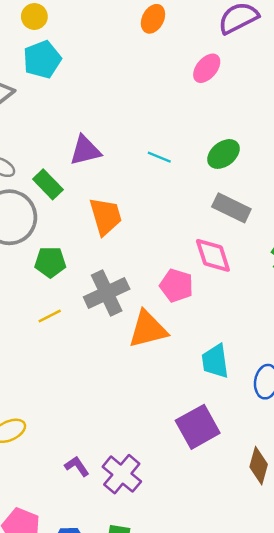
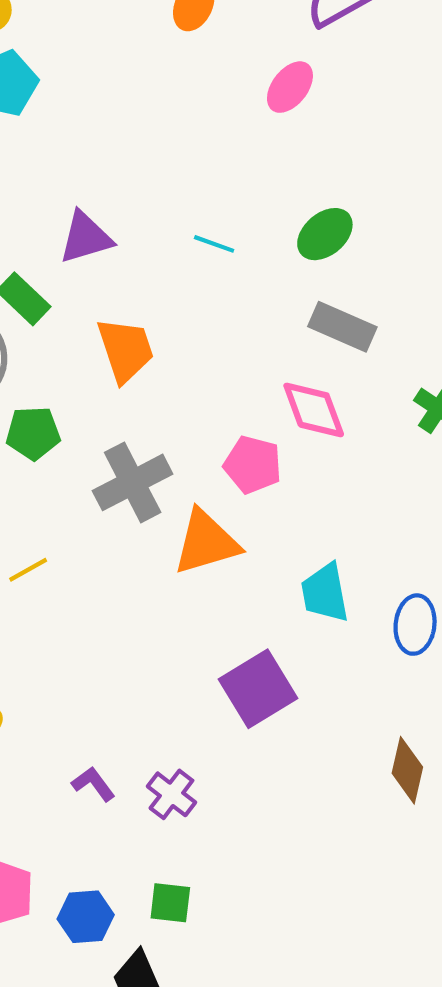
yellow line: (50, 316) -> (28, 570), moved
purple square: (198, 427) -> (258, 689), moved
purple cross: (122, 474) -> (171, 794), size x0.7

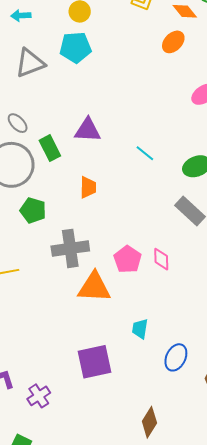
orange trapezoid: (125, 350) -> (88, 187), size x0.7
pink diamond: (314, 410) -> (161, 259), moved, size x0.7
cyan trapezoid: (325, 593) -> (140, 329), size x0.7

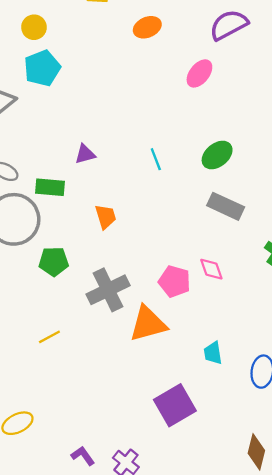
orange ellipse: (173, 42) -> (147, 27), turned 40
purple triangle: (88, 130) -> (85, 154), size x0.7
green rectangle: (50, 148) -> (50, 187), turned -40
cyan line: (145, 153) -> (156, 159), turned 48

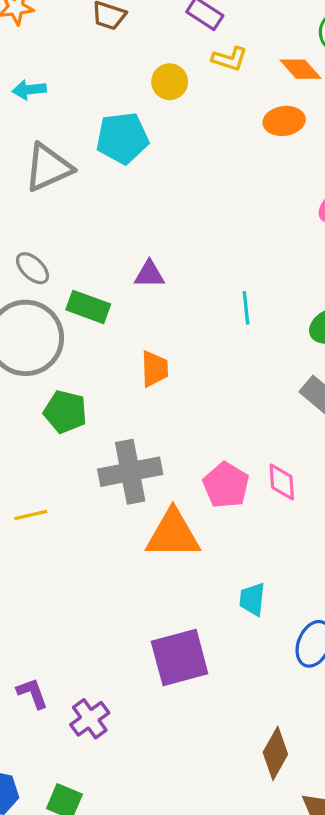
yellow circle: (34, 27) -> (170, 82), moved

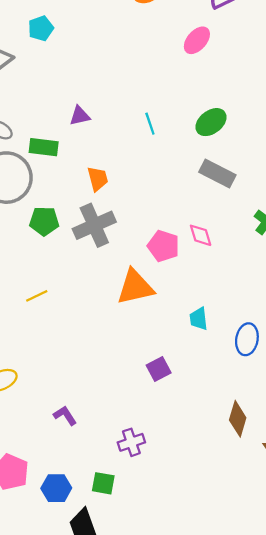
cyan pentagon: (122, 138) -> (41, 28), size x0.7
gray cross: (130, 472) -> (94, 225), moved
purple square: (180, 658) -> (159, 369), size x0.6
purple cross: (90, 719) -> (131, 442), moved, turned 30

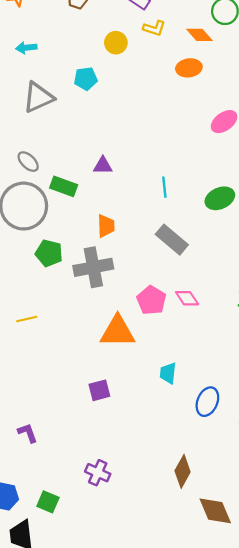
gray rectangle: (217, 173) -> (172, 240), moved
pink diamond: (201, 235) -> (187, 298), turned -30
purple square: (159, 369) -> (99, 390), moved
purple cross: (131, 442) -> (98, 473), moved, turned 30

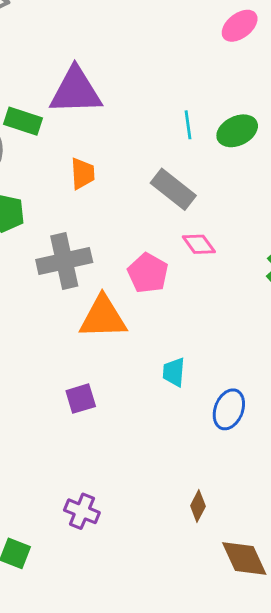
purple triangle: (103, 165) -> (76, 91), size x2.0
cyan line: (164, 187) -> (188, 125), moved
gray cross: (93, 267) -> (64, 261), moved
pink diamond: (187, 298) -> (199, 244), moved
brown diamond: (183, 471) -> (198, 506), size x0.7

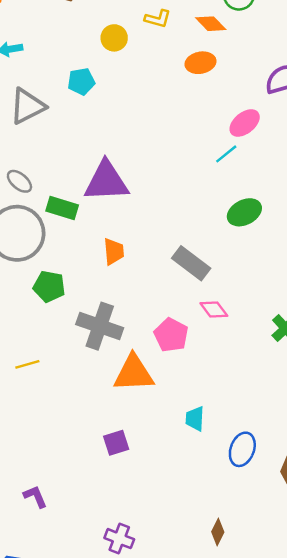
cyan line: (188, 125) -> (226, 154), moved, turned 60
gray cross: (64, 261) -> (100, 326), turned 33

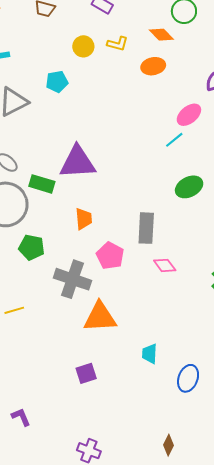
yellow L-shape: (158, 19) -> (118, 44), moved
gray rectangle: (191, 263) -> (146, 228), turned 56
pink pentagon: (171, 335) -> (110, 256), moved

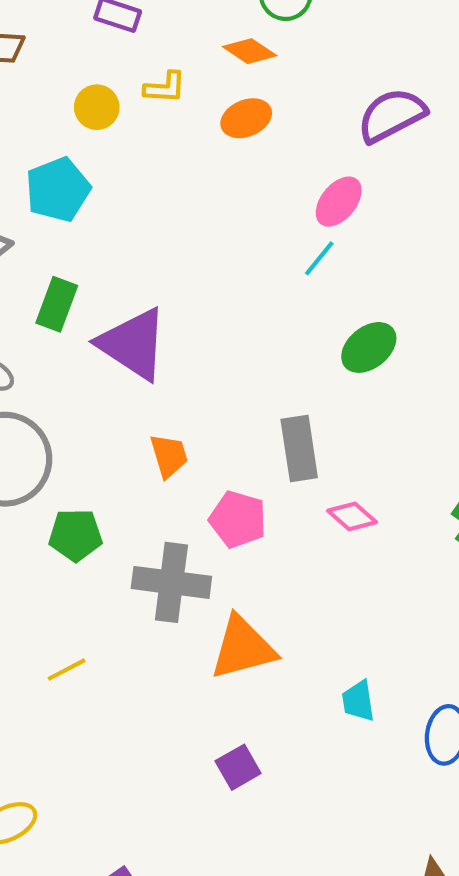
cyan pentagon: (57, 82) -> (58, 190), size x1.4
purple triangle: (77, 162) -> (133, 344), turned 48
green rectangle: (42, 184) -> (57, 304), moved, turned -75

